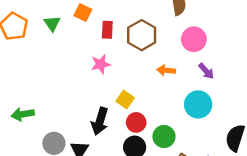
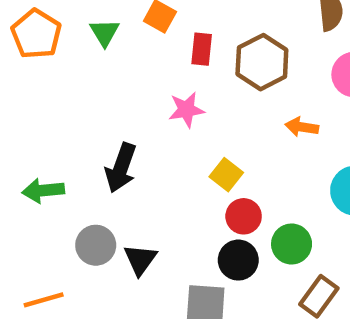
black arrow: (100, 121) -> (121, 168), moved

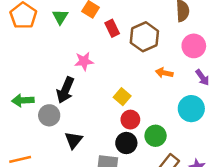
red rectangle: (202, 49) -> (112, 28), turned -35
pink star: (186, 110) -> (84, 61), moved
gray circle: (96, 245) -> (49, 115), moved

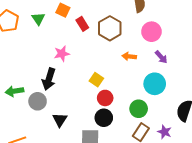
green circle: (156, 136) -> (139, 109), moved

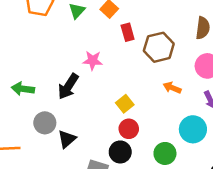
gray circle: (38, 101) -> (45, 123), moved

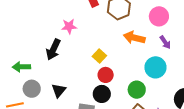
orange arrow: (172, 88) -> (134, 38), size x1.5
green arrow: (23, 89) -> (21, 67), moved
gray circle: (45, 123) -> (32, 89), moved

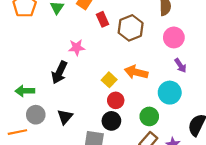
orange arrow: (134, 38) -> (136, 72), moved

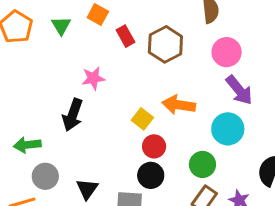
purple arrow: (180, 66) -> (239, 90), size x1.5
black triangle: (65, 117) -> (87, 189), moved

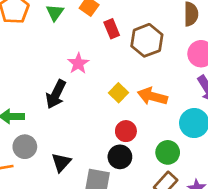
pink star: (93, 78) -> (78, 63), turned -30
yellow square: (142, 119) -> (119, 93), moved

